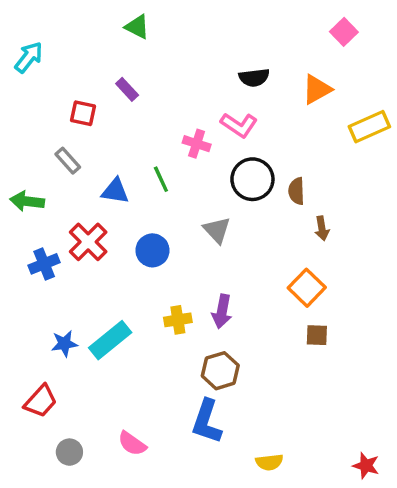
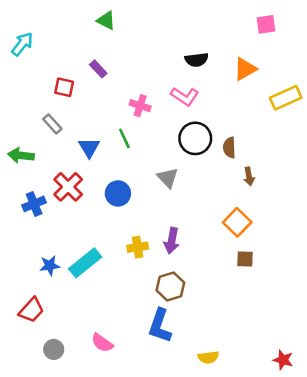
pink square: (344, 32) -> (266, 24), turned 36
pink cross: (197, 144) -> (140, 106), moved
blue triangle: (115, 191) -> (89, 148), turned 50

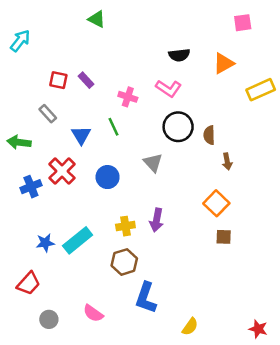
purple rectangle: (98, 69) -> (86, 80), moved
brown hexagon: (170, 287) -> (124, 262), moved
yellow semicircle: (208, 357) -> (190, 327), turned -48

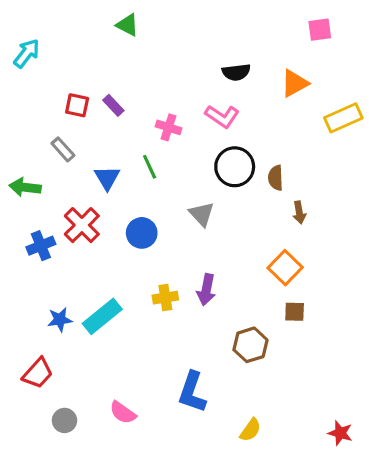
brown hexagon: (124, 262) -> (250, 345), moved

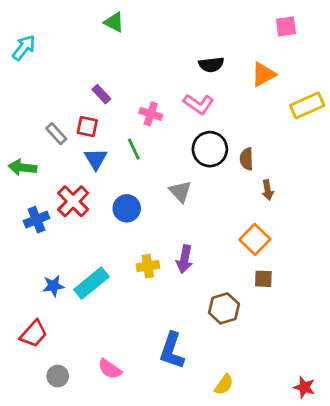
red square: (77, 105) -> (87, 127), moved

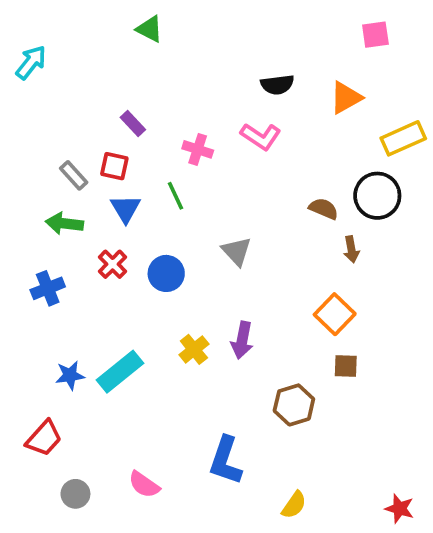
black circle: (210, 149) -> (377, 196), moved
brown semicircle: (247, 159) -> (324, 209), turned 115
green arrow: (22, 167) -> (64, 223), moved
red cross: (73, 201) -> (113, 264), moved, size x0.7
yellow cross: (148, 266) -> (194, 349), turned -30

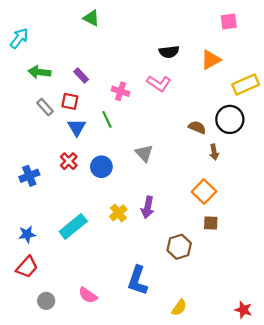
green arrow: (64, 223) -> (39, 72), moved
blue star: (70, 375) -> (27, 234), moved

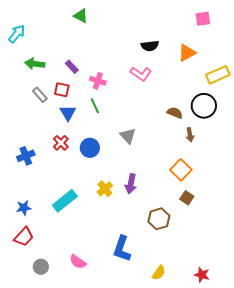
pink cross: (121, 91) -> (98, 81), moved
brown square: (211, 223) -> (187, 198), turned 32
red star: (243, 310) -> (202, 275), moved

